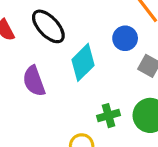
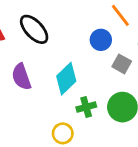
cyan diamond: (83, 62) -> (66, 79), moved

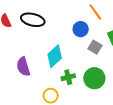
black ellipse: (34, 29) -> (33, 20), turned -35
purple semicircle: (21, 77) -> (23, 67), moved

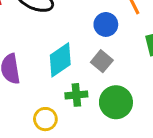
gray square: (95, 47) -> (102, 61), moved

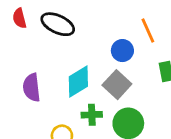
gray square: (102, 61) -> (117, 85), size x1.4

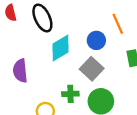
black ellipse: (58, 24) -> (42, 18), turned 40
cyan diamond: (78, 81) -> (60, 48), moved

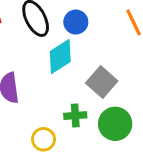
blue circle: (96, 40) -> (76, 22), moved

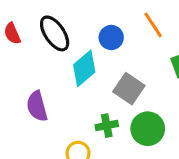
blue circle: (76, 22) -> (111, 38), moved

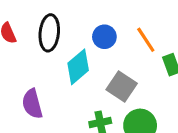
orange line: (153, 25) -> (146, 40), moved
black ellipse: (55, 33) -> (49, 33), turned 40

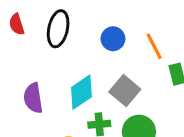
cyan diamond: (78, 67) -> (81, 92), moved

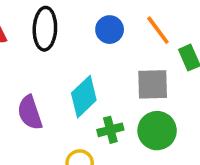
gray square: (125, 91) -> (153, 84), moved, turned -32

